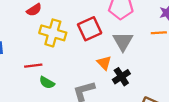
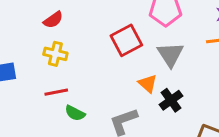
yellow cross: (53, 33) -> (55, 54), moved, size x0.7

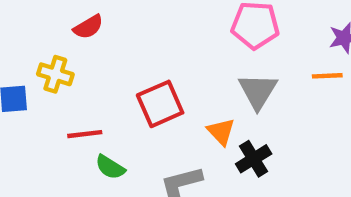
red square: (126, 40) -> (160, 104), moved
yellow cross: (55, 54) -> (55, 74), moved

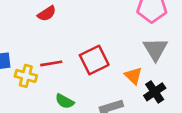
yellow cross: (55, 74) -> (26, 76), moved
red line: (85, 134) -> (51, 63), moved

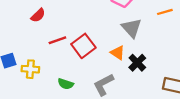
red line: (51, 63) -> (57, 40), moved

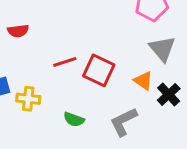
red semicircle: (38, 15) -> (18, 31), moved, turned 35
red square: (83, 46) -> (99, 70), turned -30

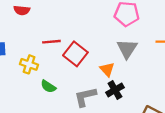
black cross: (169, 94) -> (115, 90), moved
yellow cross: (28, 99) -> (29, 64), moved

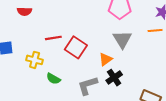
orange triangle: (107, 69) -> (106, 59), turned 40

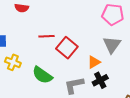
yellow cross: (35, 60) -> (13, 62), moved
green semicircle: (53, 79) -> (42, 75), size x1.5

